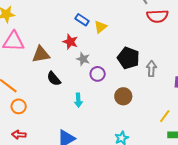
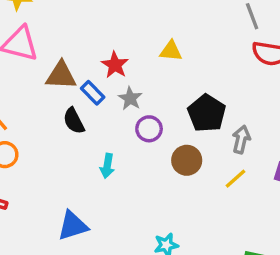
blue rectangle: (82, 20) -> (93, 93), moved
yellow triangle: (100, 27) -> (171, 51), turned 32
brown circle: (123, 96) -> (187, 160), moved
yellow line: (165, 116) -> (235, 179), moved

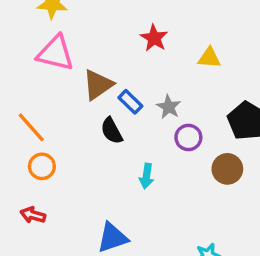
red star: (115, 65) -> (154, 38), moved
brown triangle: (61, 75) -> (98, 85), turned -36

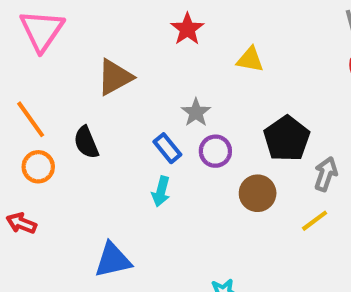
pink triangle: (55, 53) -> (42, 30), moved, turned 45
blue rectangle: (130, 102) -> (167, 148), moved
black semicircle: (112, 131) -> (86, 142), moved

